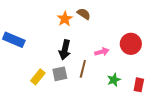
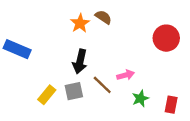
red circle: (131, 44) -> (166, 38), moved
pink arrow: (102, 52) -> (126, 75), moved
brown line: (83, 69) -> (102, 85), turned -60

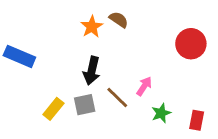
pink arrow: (126, 75) -> (144, 86), turned -42

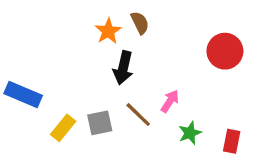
brown semicircle: (119, 20) -> (140, 23), turned 30
blue rectangle: (19, 56) -> (23, 95), moved
black arrow: (92, 71) -> (123, 68), moved

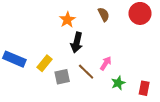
brown semicircle: (140, 23) -> (104, 14), moved
red circle: (225, 51) -> (140, 13), moved
yellow rectangle: (63, 128) -> (45, 63), moved

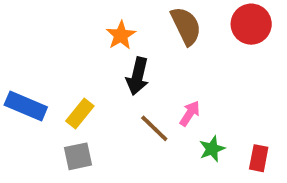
brown semicircle: (104, 14) -> (186, 26), size x1.5
gray square: (62, 77) -> (78, 156), moved

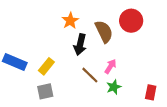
red circle: (251, 24) -> (131, 21), moved
brown semicircle: (186, 26) -> (104, 32), moved
green star: (212, 149) -> (114, 87), moved

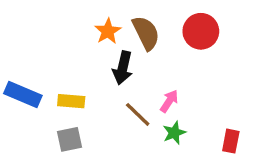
brown semicircle: (104, 32) -> (146, 33), moved
yellow rectangle: (46, 66) -> (71, 101), turned 56

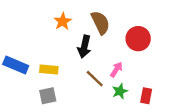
orange star: (108, 31) -> (63, 21), moved
red circle: (201, 31) -> (138, 39), moved
red rectangle: (231, 141) -> (146, 96), moved

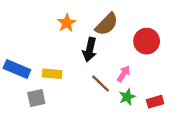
brown semicircle: (100, 23) -> (107, 24), turned 70
gray square: (48, 96) -> (36, 98), moved
red rectangle: (146, 96) -> (155, 102), turned 63

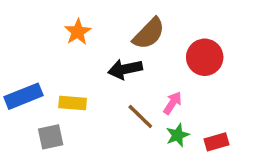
orange star: (67, 23) -> (78, 32), moved
black arrow: (90, 50) -> (125, 69), turned 65
blue rectangle: (17, 69) -> (24, 96), turned -45

